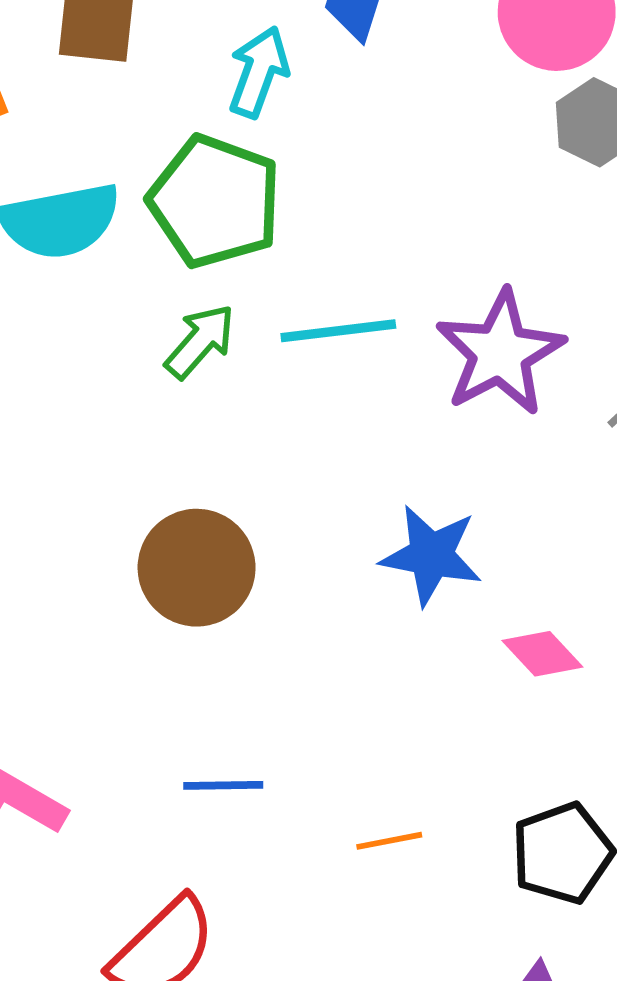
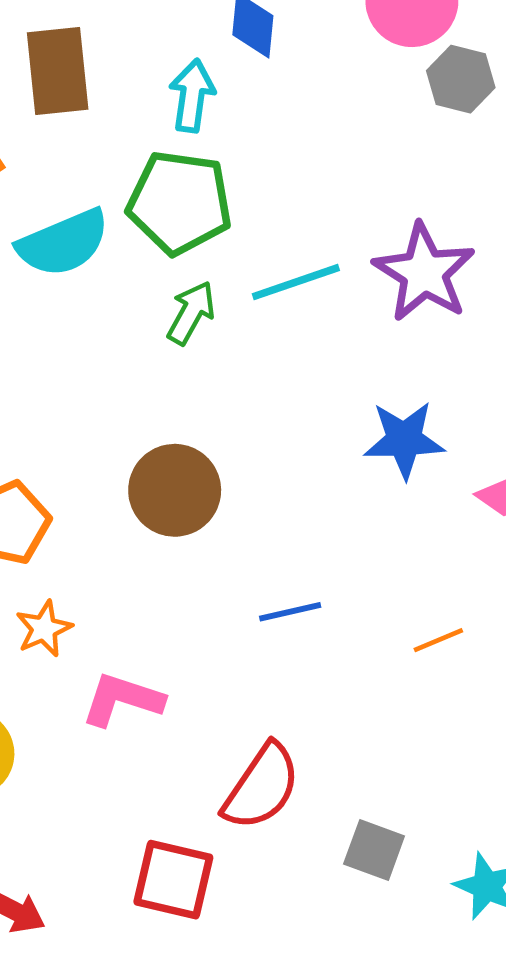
brown circle: (197, 568) -> (175, 490), moved
blue line: (223, 785) -> (290, 612), moved
orange line: (389, 841) -> (438, 640), moved

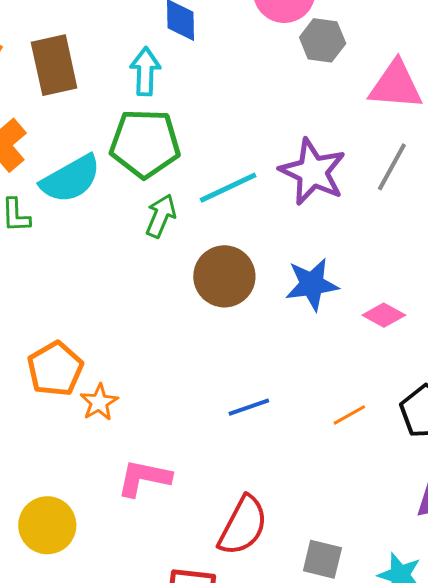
brown circle: (175, 490) -> (224, 276), moved
orange star: (44, 629) -> (99, 402), moved

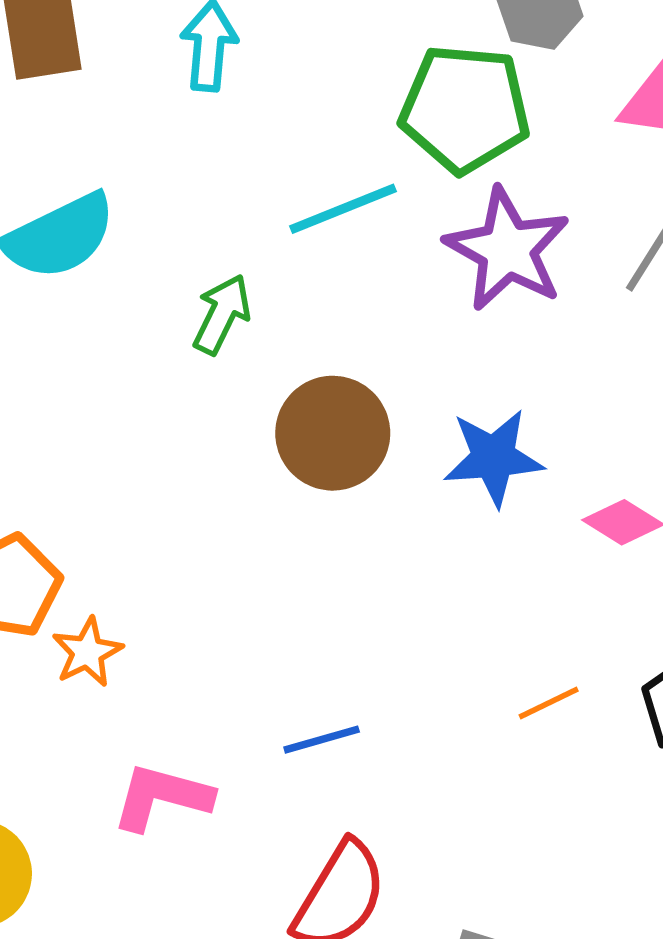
green pentagon: (145, 143) -> (465, 109), moved
cyan line: (228, 188) -> (343, 209), moved
blue line: (249, 407) -> (322, 740), moved

